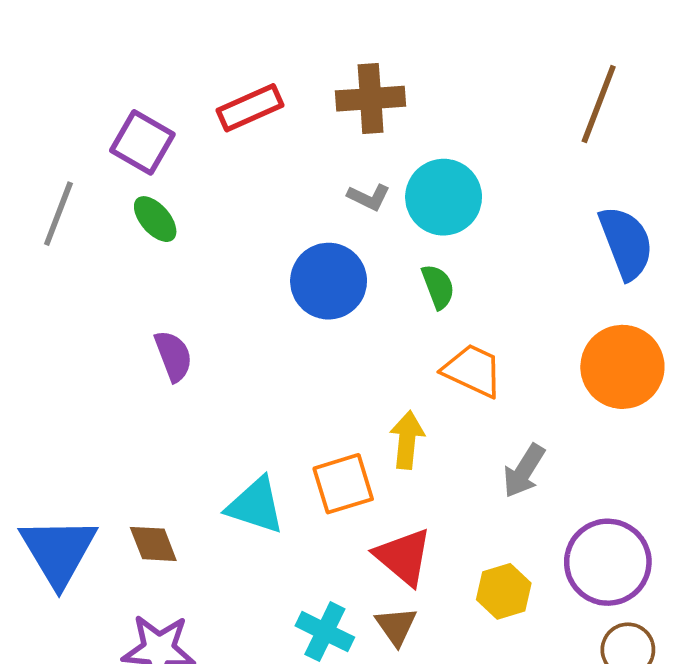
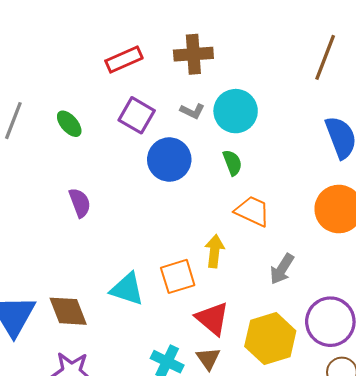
purple square: (142, 142) -> (137, 115), moved
brown diamond: (153, 544) -> (68, 311), size x1.4
yellow hexagon: (504, 591) -> (270, 339), size x1.6

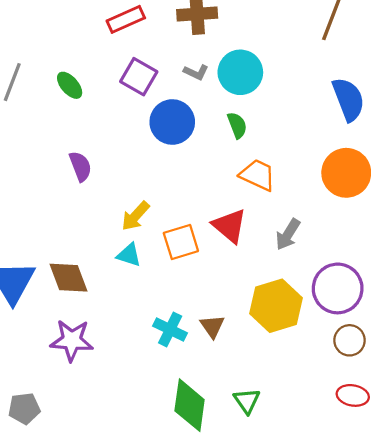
yellow arrow: (215, 251) -> (136, 216), moved, turned -144
cyan triangle: (127, 289) -> (129, 255), size x0.7
red triangle: (212, 319) -> (230, 226), moved

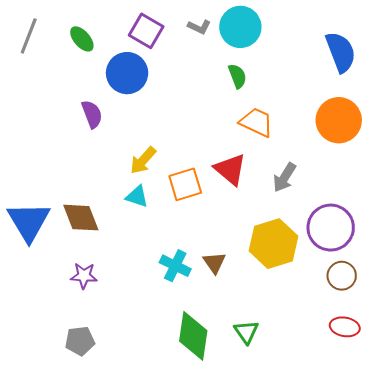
blue circle: (172, 122) -> (127, 73), moved
purple star: (72, 340) -> (84, 276), size x0.7
gray pentagon: (24, 408) -> (80, 341), moved

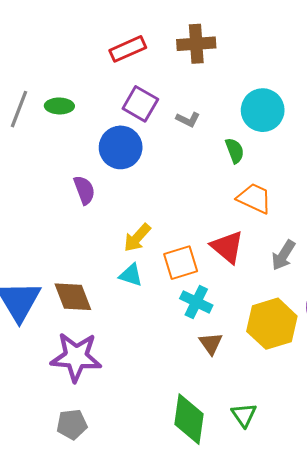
gray L-shape: (199, 27) -> (188, 119), moved
cyan circle: (240, 27) -> (263, 110), moved
green ellipse: (82, 39) -> (59, 106), moved, turned -48
cyan cross: (175, 266) -> (196, 302), moved
purple star: (84, 276) -> (76, 357), size x1.8

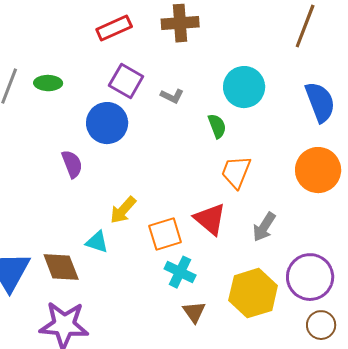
orange trapezoid: (254, 198) -> (236, 172), turned -93
cyan triangle: (131, 275) -> (97, 242), moved

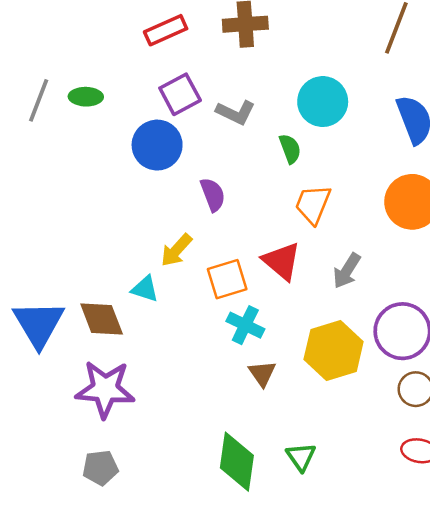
purple square: (126, 81) -> (180, 94), turned 32
gray L-shape: (172, 96) -> (236, 112), size x1.4
purple semicircle: (72, 164) -> (213, 195), moved

